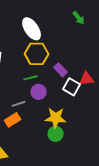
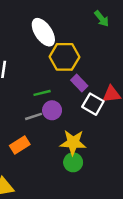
yellow hexagon: (37, 54) -> (64, 57), moved
gray line: (19, 104) -> (33, 116), moved

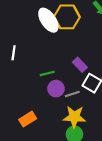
yellow hexagon: (64, 57) -> (67, 17), moved
gray line: (33, 116) -> (72, 94), moved

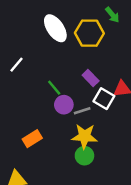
yellow hexagon: (67, 17) -> (89, 33), moved
white line: (14, 53) -> (17, 65), turned 32
green line: (47, 73) -> (54, 88), turned 64

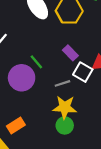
purple circle: (64, 105) -> (22, 78), moved, size x1.5
orange rectangle: (32, 139) -> (16, 125), moved

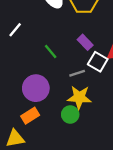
purple circle: (22, 78) -> (36, 88), moved
green circle: (65, 125) -> (70, 114), moved

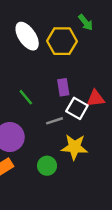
purple rectangle: (85, 42) -> (63, 87), turned 35
yellow star: (79, 97) -> (74, 147), moved

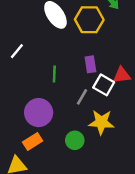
green line: (26, 97) -> (54, 74), turned 42
gray line: (54, 121) -> (82, 97), turned -42

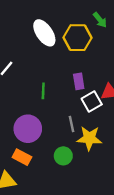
white square: (104, 85) -> (92, 101), turned 30
gray line: (82, 97) -> (72, 124), moved, turned -42
orange rectangle: (33, 142) -> (22, 157), turned 60

